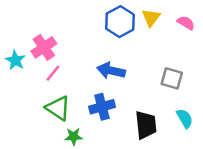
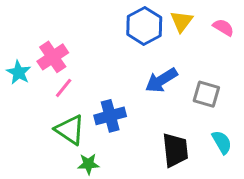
blue arrow: (111, 71) -> (161, 80), moved, turned -44
blue cross: (102, 107) -> (110, 116), moved

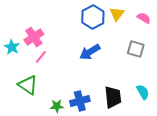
blue arrow: (161, 80) -> (90, 52), moved
gray square: (206, 94) -> (136, 49), moved
blue cross: (110, 116) -> (80, 101), moved
green triangle: (70, 130) -> (28, 85), moved

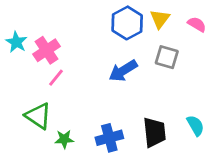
cyan star: (12, 47) -> (16, 42), moved
gray square: (136, 49) -> (167, 57), moved
green star: (57, 106) -> (64, 139), moved

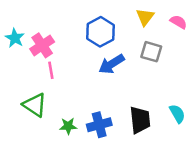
blue hexagon: (127, 23) -> (100, 32), moved
pink line: (56, 78) -> (51, 70), turned -49
green star: (64, 139) -> (68, 126), moved

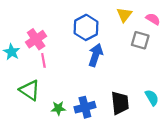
cyan star: (15, 38) -> (12, 52), moved
gray square: (151, 52) -> (140, 40), moved
blue arrow: (112, 64) -> (96, 55), turned 140

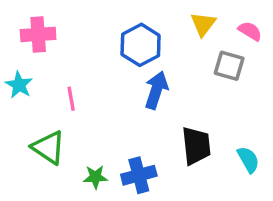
pink cross: (36, 39) -> (38, 34), moved, turned 30
black trapezoid: (120, 103) -> (196, 146), moved

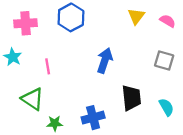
blue hexagon: (141, 45) -> (71, 17), moved
gray square: (229, 66) -> (164, 61), moved
green star: (95, 177) -> (55, 123), moved

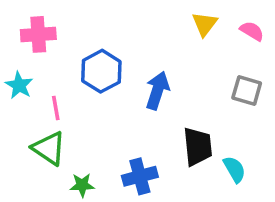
blue hexagon: (71, 17) -> (101, 71), moved
pink line: (48, 66) -> (56, 108), moved
cyan semicircle: (166, 107) -> (234, 169), moved

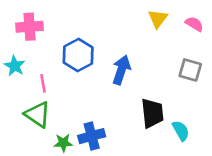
blue cross: (140, 176) -> (92, 136), moved

